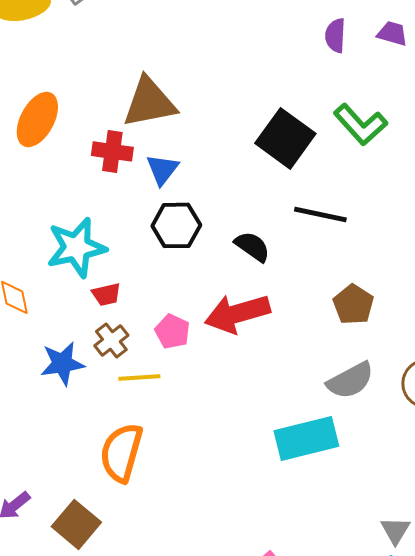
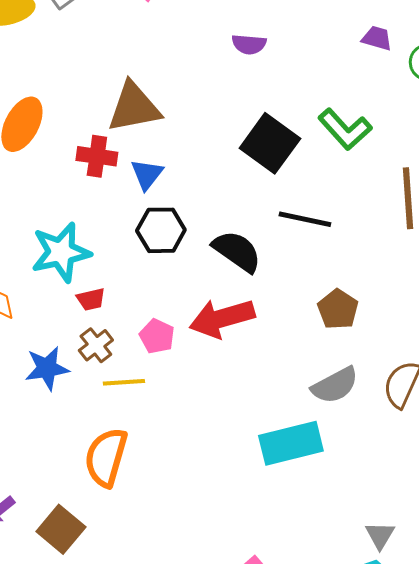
purple semicircle: (335, 35) -> (249, 44), moved, turned -88
black semicircle: (252, 246) -> (237, 251), size x1.4

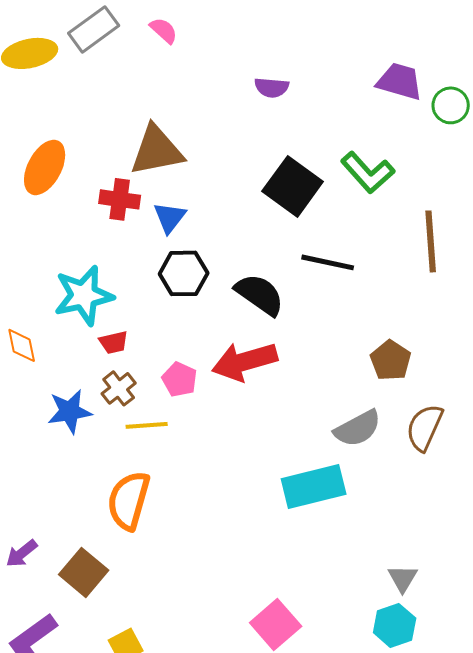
purple trapezoid: (377, 38) -> (400, 81), size x1.5
brown pentagon: (338, 309) -> (391, 360), moved

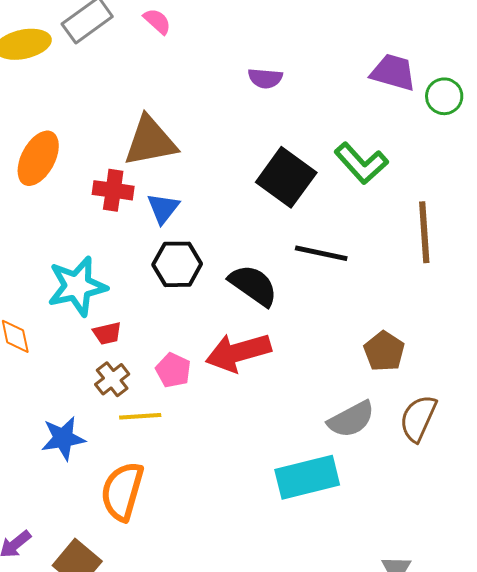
blue star: (70, 411) -> (63, 438), moved

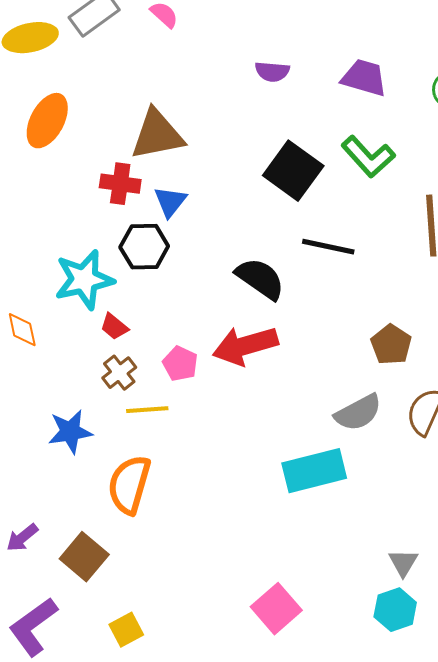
purple trapezoid: (393, 72) -> (364, 78), moved
orange ellipse: (38, 158) -> (47, 121), moved
black hexagon: (177, 264) -> (144, 247), moved
red trapezoid: (107, 333) -> (114, 327), turned 52

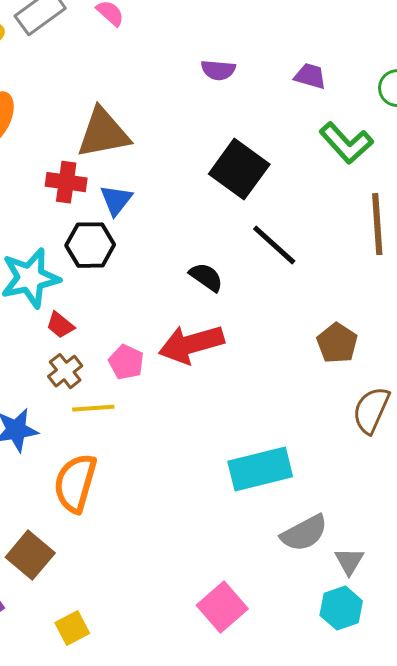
purple trapezoid: (364, 78) -> (310, 76), size x0.7
green L-shape: (368, 157) -> (346, 143), moved
black line: (328, 247) -> (274, 245), turned 30
black semicircle: (260, 279) -> (206, 277), size x0.7
gray semicircle: (358, 413) -> (304, 533), moved

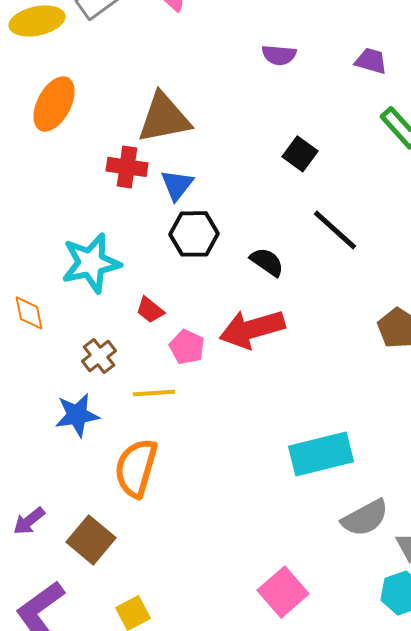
black square: (239, 169) -> (300, 154), size x0.6
black hexagon: (90, 245) -> (194, 234), moved
red trapezoid: (60, 325) -> (150, 310), moved
brown cross: (65, 371) -> (99, 356), moved

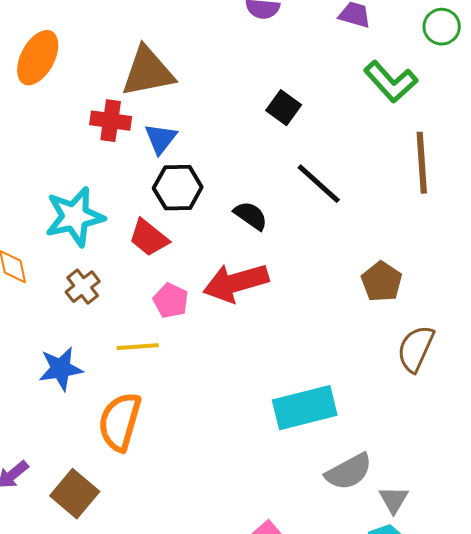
red trapezoid: (150, 310) -> (149, 238), moved, size x1.4
brown cross: (99, 356) -> (83, 287), moved

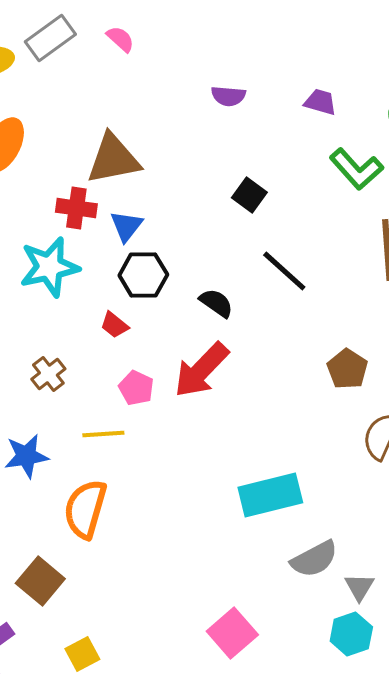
cyan star: (75, 217) -> (49, 267), moved
red trapezoid: (149, 238) -> (114, 325), size x0.7
red arrow: (236, 283) -> (201, 370), turned -30

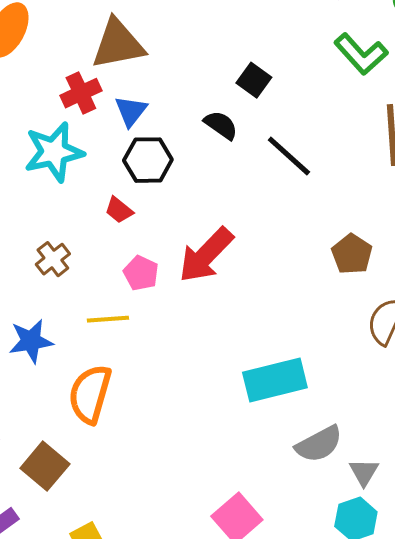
red cross: (76, 208) -> (81, 93), turned -33
black semicircle: (216, 303) -> (221, 125), moved

